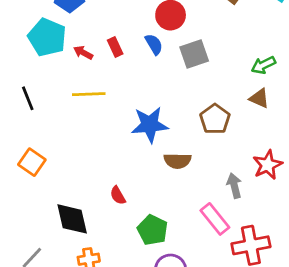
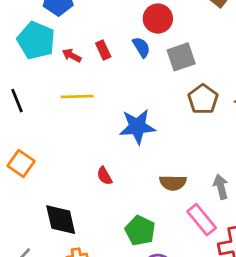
brown pentagon: (215, 119) -> (203, 99), moved
brown semicircle: (177, 161) -> (173, 183), moved
red semicircle: (118, 195) -> (104, 176), moved

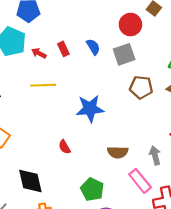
red circle: (158, 19) -> (130, 24), moved
brown pentagon: (203, 99) -> (141, 87), turned -30

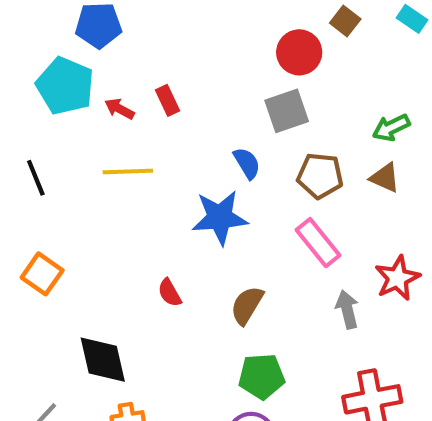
blue semicircle: (93, 47) -> (247, 163), moved
brown semicircle: (118, 152) -> (247, 305), moved, turned 120
pink rectangle: (140, 181) -> (318, 243), moved
green pentagon: (92, 189) -> (262, 376), moved, turned -30

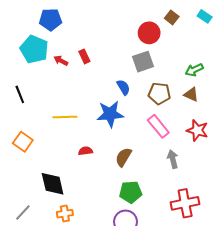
yellow line: (128, 172) -> (65, 117), moved
red star: (397, 278) -> (197, 130), moved, turned -30
red semicircle: (170, 293) -> (85, 151), turned 112

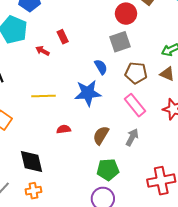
red arrow: (61, 61) -> (42, 51), moved
gray arrow: (173, 159) -> (132, 137), moved, turned 42
orange cross: (65, 214) -> (33, 191), moved

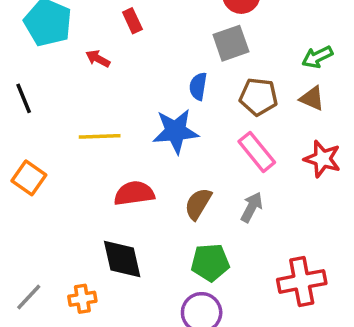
red rectangle: (63, 37) -> (132, 21), moved
blue semicircle: (101, 67) -> (198, 86), turned -140
red semicircle: (64, 129) -> (134, 193), size x1.6
black diamond: (31, 161) -> (122, 259), moved

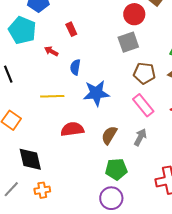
blue semicircle: (198, 86) -> (75, 67), moved
black diamond: (122, 259) -> (30, 159), moved

